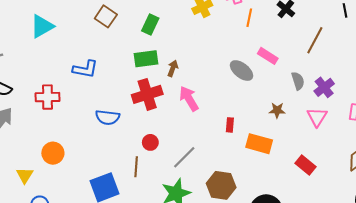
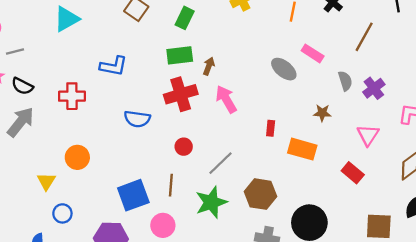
pink triangle: (317, 117) -> (368, 135), moved
brown line: (136, 167) -> (171, 185), moved

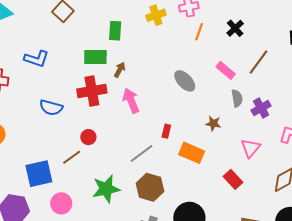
green rectangle: (185, 18) -> (115, 31), moved, turned -30
pink rectangle: (313, 53) -> (226, 70), moved
gray line: (220, 163) -> (142, 153), moved
brown line: (171, 185) -> (72, 157), moved, turned 42

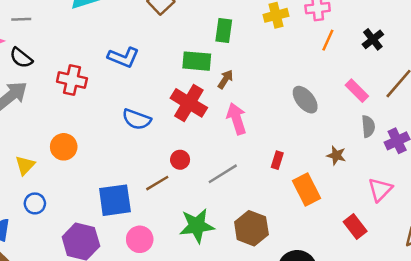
red cross: (92, 91) -> (189, 103), turned 36
gray line: (142, 153) -> (223, 174), moved
orange rectangle: (192, 153) -> (306, 190), turned 35

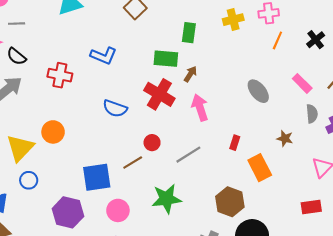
yellow triangle: (25, 165) -> (20, 148), size x1.6
red rectangle: (355, 227) -> (311, 207), moved, turned -60
brown hexagon: (251, 228) -> (230, 202), moved

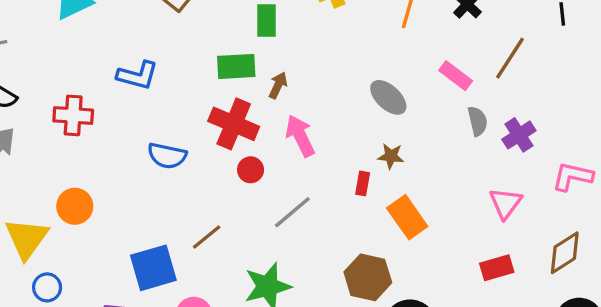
brown star: (285, 138) -> (391, 156), moved
red circle: (152, 143) -> (251, 170), moved

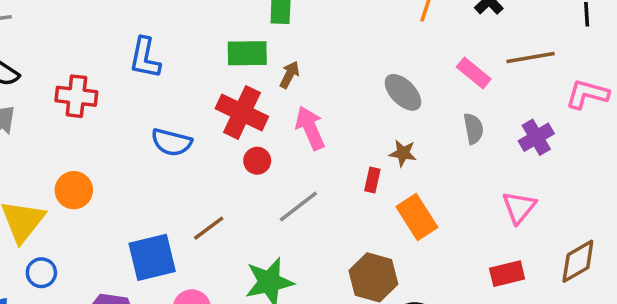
brown line: (510, 58) -> (531, 57), turned 45
blue L-shape: (138, 75) -> (145, 58), turned 84
gray semicircle: (478, 121) -> (473, 129), moved
pink L-shape: (573, 176) -> (587, 94), moved

